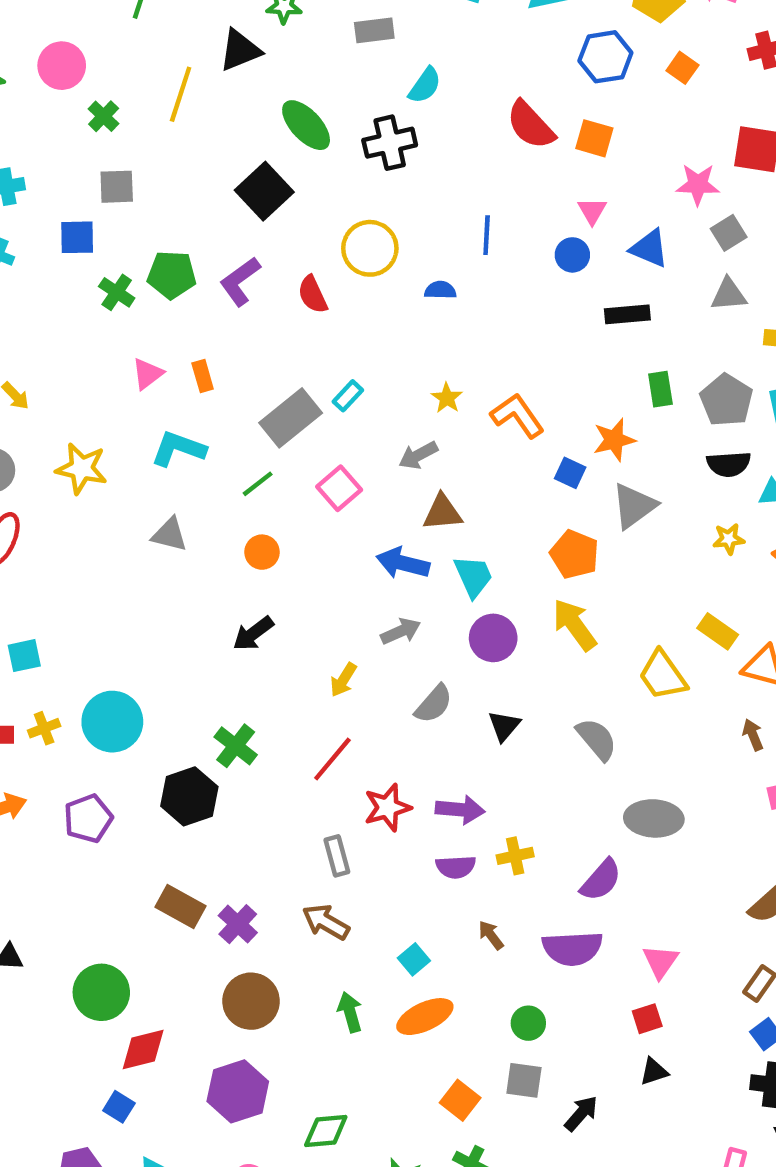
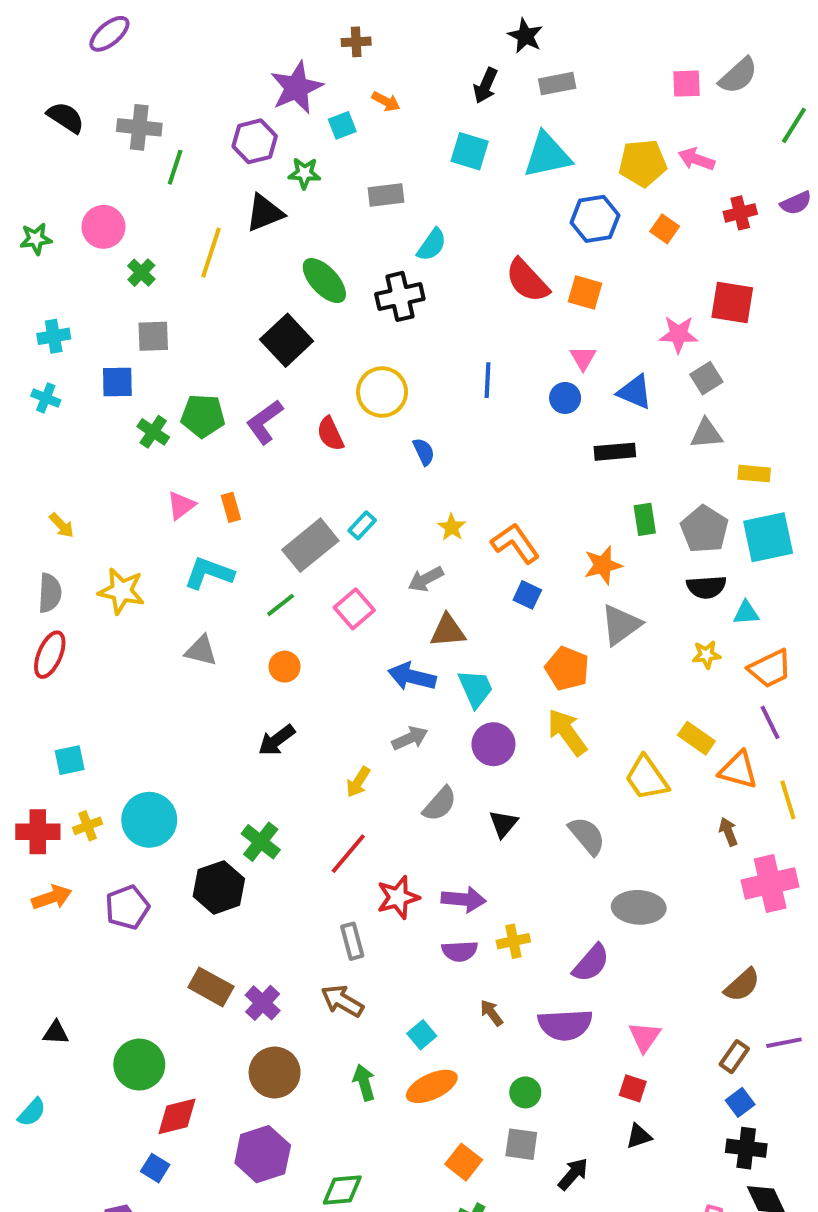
blue semicircle: (440, 290) -> (424, 452), moved, turned 64
blue square: (570, 473) -> (527, 595), moved
red square: (647, 1019) -> (633, 1088), turned 36

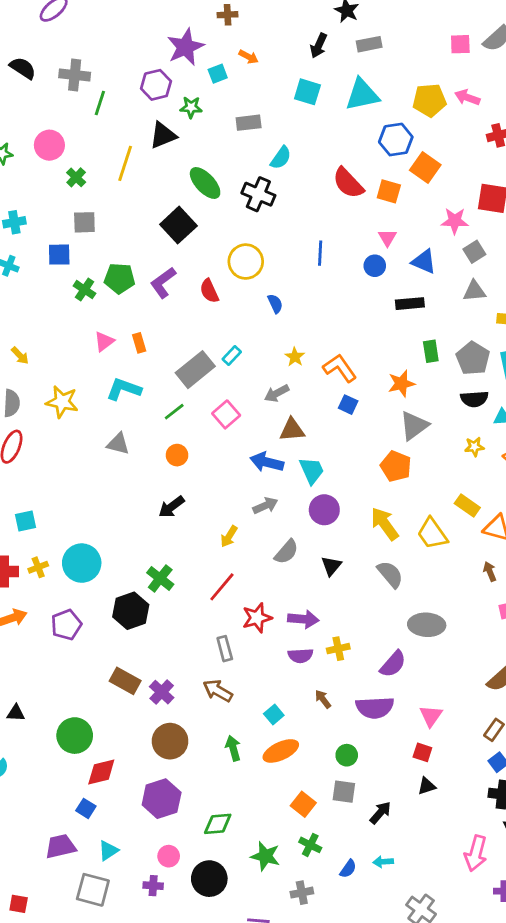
orange square: (665, 229) -> (425, 168), moved, size x1.5
black cross: (400, 296) -> (258, 194), turned 36
orange pentagon: (567, 669) -> (396, 466), moved
yellow arrow: (567, 732) -> (385, 524), moved

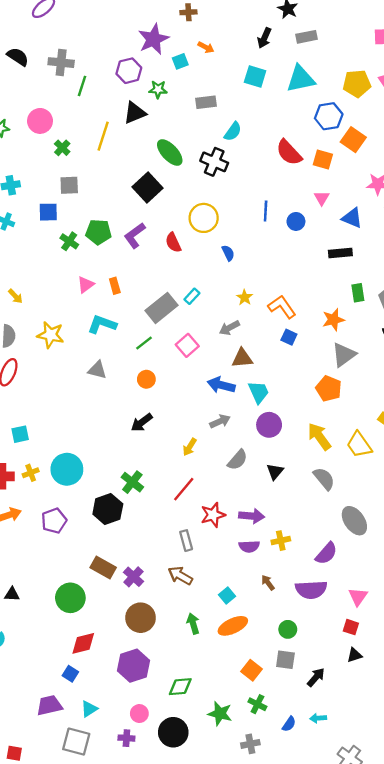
blue circle: (375, 266) -> (296, 221), moved
gray ellipse: (427, 625) -> (354, 521), turned 52
green circle: (75, 736) -> (70, 598), moved

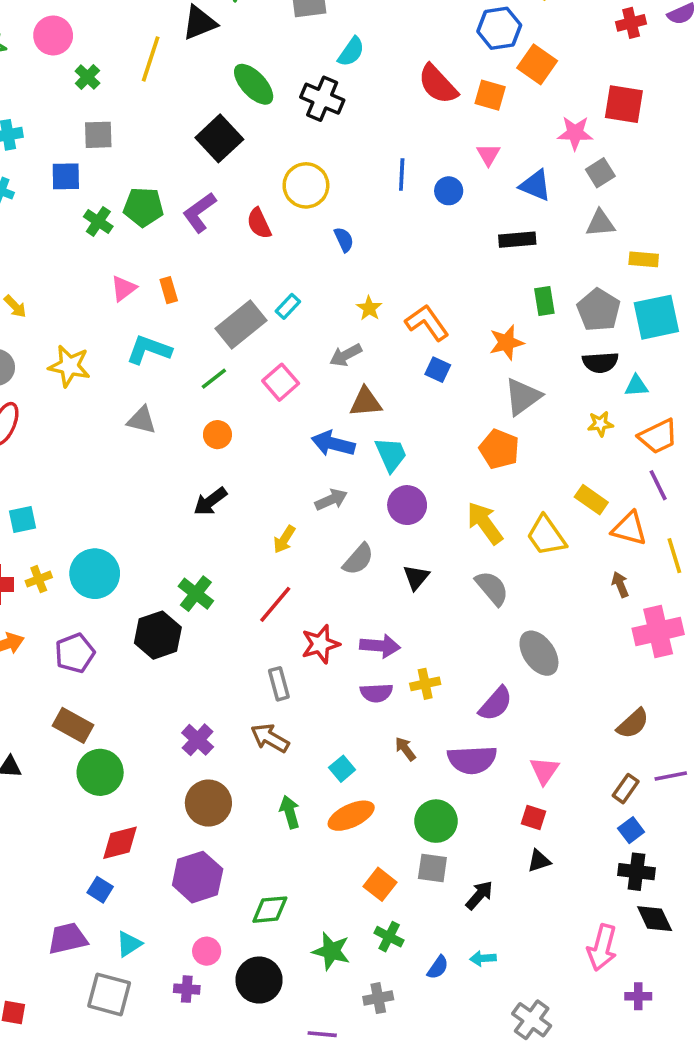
brown rectangle: (103, 567) -> (73, 725), moved
green circle: (288, 629) -> (436, 821), size x1.5

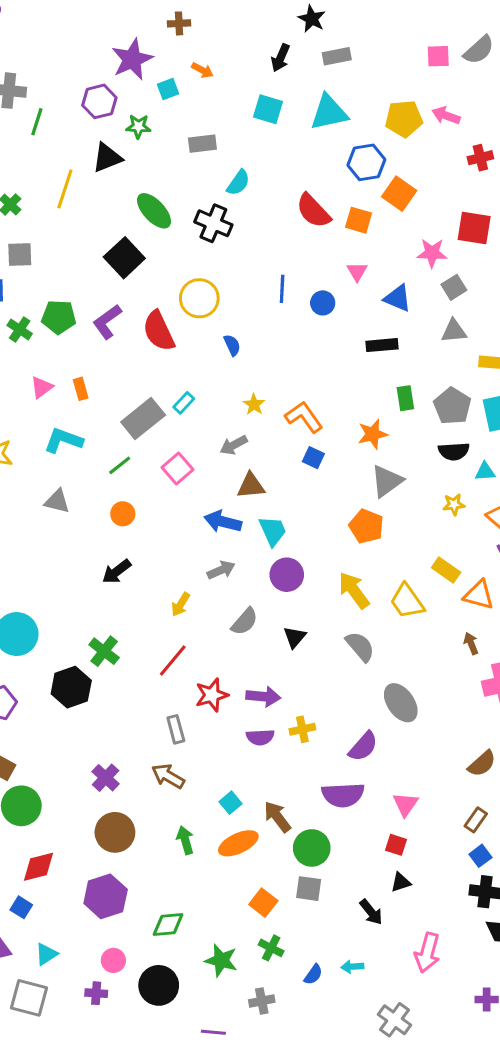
red semicircle: (259, 223) -> (159, 331), size x1.5
brown arrow: (405, 749) -> (277, 817), moved, size x1.5
black arrow: (479, 895) -> (371, 912), moved, turned 100
pink arrow: (602, 948) -> (427, 953), moved

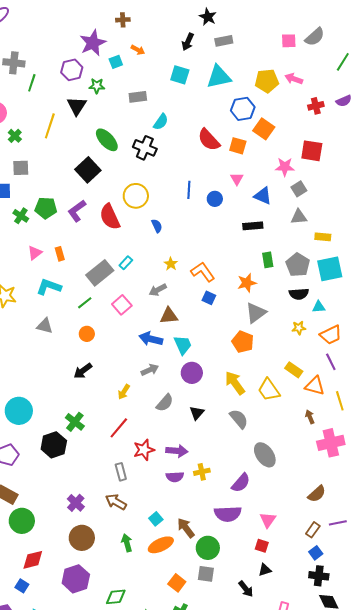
black triangle: (107, 158) -> (77, 106), turned -35

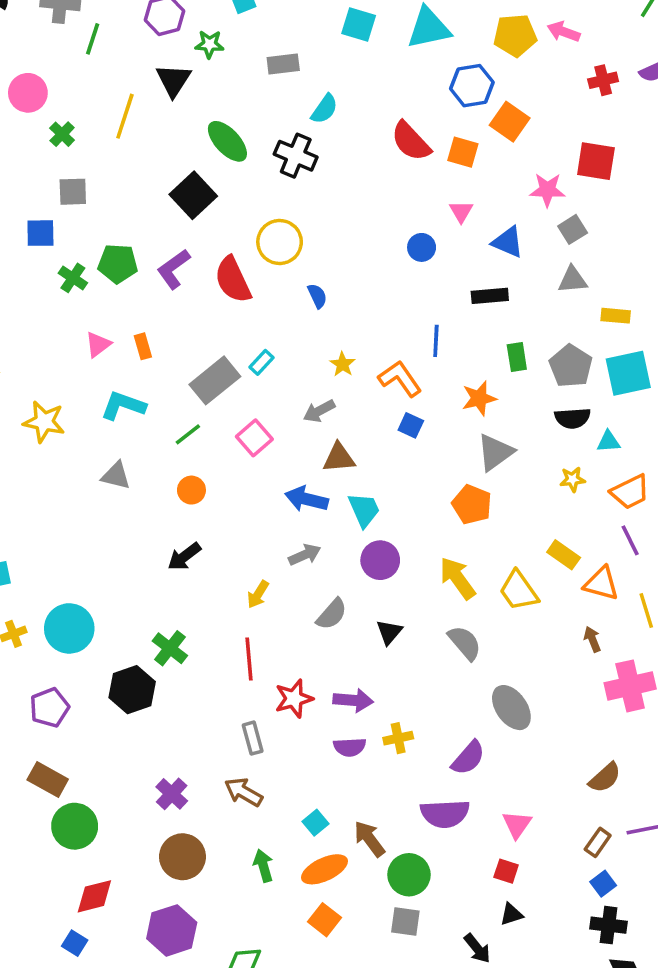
blue line: (189, 190) -> (436, 341), moved
red line: (119, 428) -> (249, 659), turned -45
orange square: (177, 583) -> (324, 920), moved

